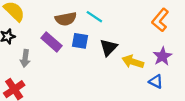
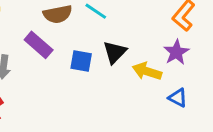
blue square: (80, 41) -> (81, 61), moved
purple star: (162, 56) -> (176, 52), moved

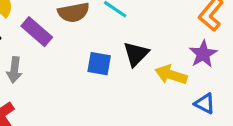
purple rectangle: (39, 45) -> (37, 32), moved

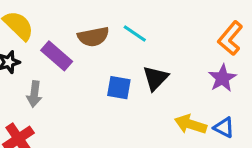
yellow arrow: (171, 75) -> (191, 124), moved

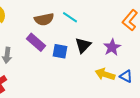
purple rectangle: (57, 56) -> (36, 42), moved
purple star: (222, 78) -> (112, 47), moved

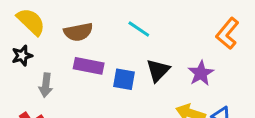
brown semicircle: (44, 19) -> (78, 32), moved
purple rectangle: (36, 42) -> (89, 66), turned -30

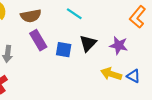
purple rectangle: (89, 66) -> (38, 40), turned 48
purple star: (201, 73) -> (119, 45), turned -30

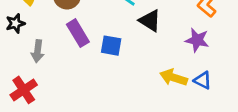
black triangle: (88, 43) -> (150, 21), moved, turned -42
purple star: (119, 45) -> (197, 40), moved

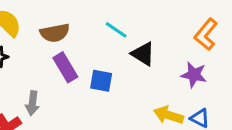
gray arrow: (38, 51) -> (32, 103), moved

